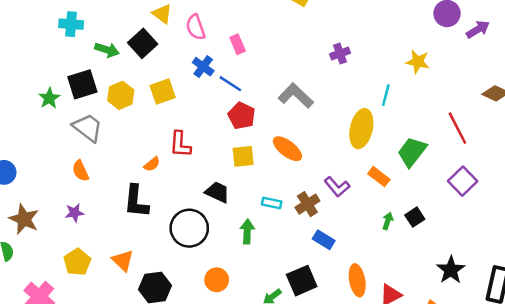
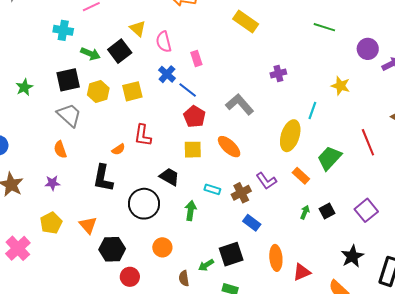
green star: (49, 98) -> (24, 87), moved
purple square: (463, 181) -> (366, 210), moved

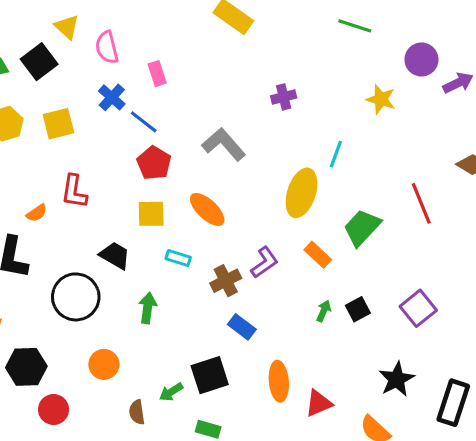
yellow star: (341, 86) -> (381, 99), moved
purple L-shape: (266, 181) -> (264, 262), turned -90
cyan rectangle: (212, 189) -> (178, 258), moved

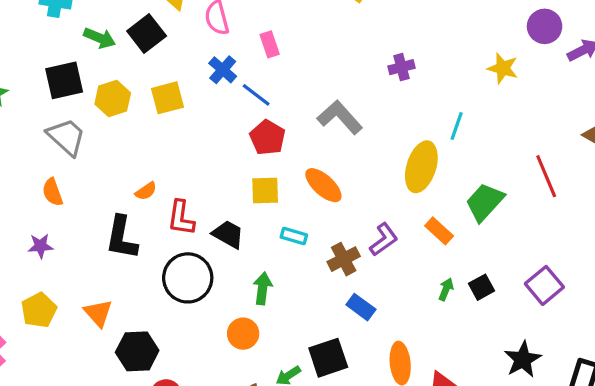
red L-shape: (74, 192) -> (181, 218), moved
orange circle: (104, 364) -> (243, 334), moved

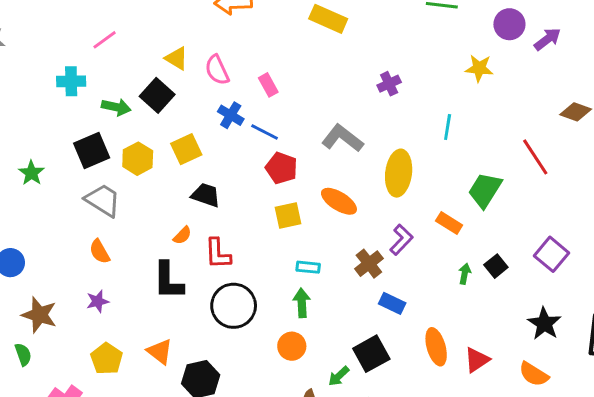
yellow ellipse: (421, 167) -> (399, 173), moved
black trapezoid: (228, 234) -> (206, 195), moved
cyan rectangle: (294, 236) -> (308, 267), moved

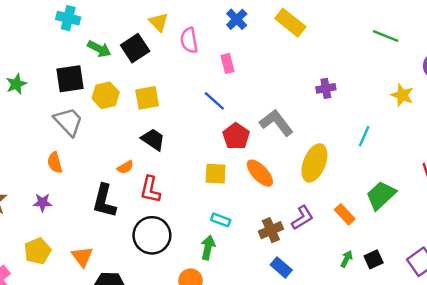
blue cross: (231, 115) -> (237, 19), moved
red pentagon: (281, 168) -> (236, 136), moved

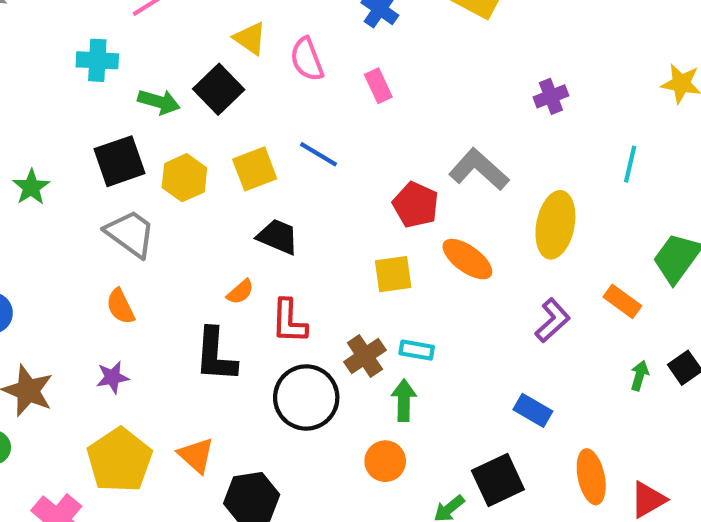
blue line: (214, 101) -> (318, 154), moved
brown cross: (271, 230) -> (365, 356), moved
yellow pentagon: (37, 251) -> (120, 460), size x1.4

